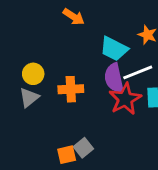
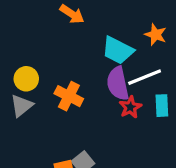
orange cross: (71, 89) -> (69, 96), turned 30
red star: (125, 99) -> (130, 107), size x0.6

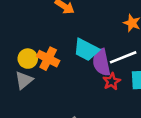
cyan trapezoid: (118, 50) -> (86, 50), moved
orange cross: (69, 96) -> (48, 59), moved

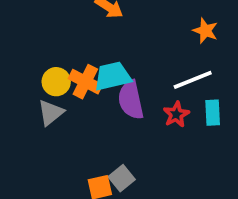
cyan trapezoid: (86, 50) -> (113, 76), moved, turned 140
purple semicircle: (101, 62) -> (131, 100), moved

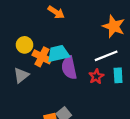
orange star: (205, 31) -> (114, 26), size x1.5
yellow circle: (56, 82) -> (24, 45), moved

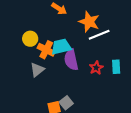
orange star: (114, 26) -> (89, 22), moved
white line: (106, 56) -> (99, 35), moved
gray triangle: (21, 75) -> (37, 70), moved

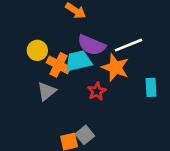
orange star: (89, 22) -> (115, 68), moved
purple semicircle: (71, 60) -> (92, 45), moved, turned -55
red star: (96, 68) -> (97, 91), moved

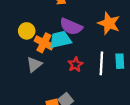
white line: (129, 45) -> (101, 63), moved, turned -65
orange star: (115, 68) -> (109, 23), moved

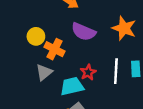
cyan trapezoid: (60, 40) -> (72, 86), moved

